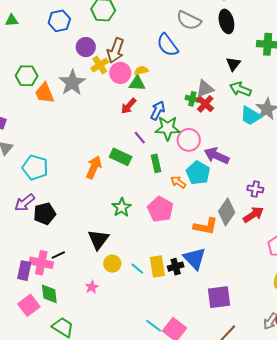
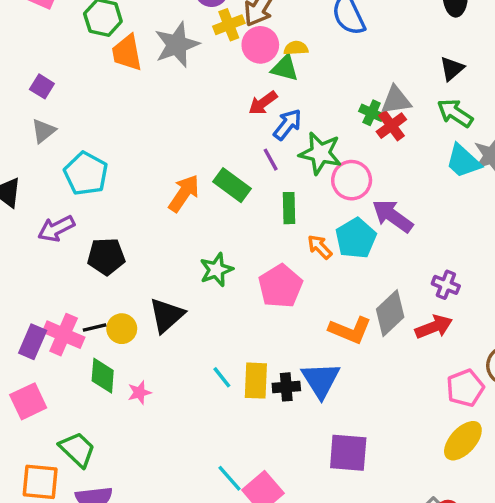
blue arrow: (158, 110) -> (288, 124), moved
black pentagon: (45, 214) -> (106, 256), moved
yellow circle: (112, 264) -> (122, 329), moved
green diamond: (49, 294) -> (103, 376), moved

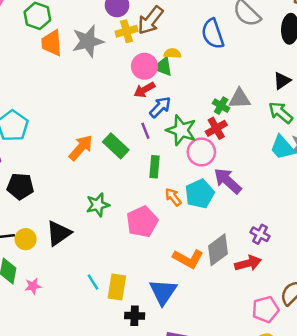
pink circle: (260, 45) -> (144, 66), moved
red cross: (391, 126) -> (216, 128), moved
black cross: (286, 387) -> (135, 316), moved

